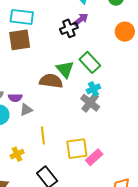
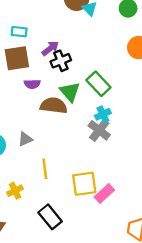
cyan rectangle: (22, 17) -> (19, 32), size x0.6
purple arrow: (81, 19) -> (50, 48), moved
black cross: (69, 28) -> (61, 61), moved
purple semicircle: (15, 98) -> (32, 84), moved

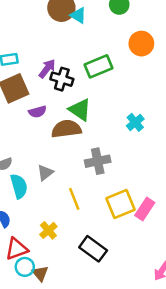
black cross: (61, 61) -> (62, 79), turned -36
green rectangle: (98, 84) -> (99, 66), moved, turned -55
cyan cross: (103, 114) -> (135, 122), moved
gray cross: (99, 130) -> (98, 161), moved, turned -35

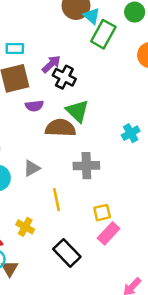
green rectangle: (99, 66) -> (103, 34), moved, turned -48
yellow square: (121, 204) -> (102, 213), size x0.6
pink rectangle: (145, 209) -> (109, 233), moved
yellow cross: (48, 230) -> (25, 227), turned -30

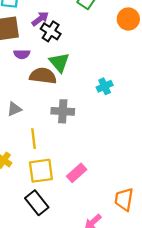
yellow square: (102, 213) -> (41, 171), moved, size x1.6
black rectangle: (67, 253) -> (37, 203), moved

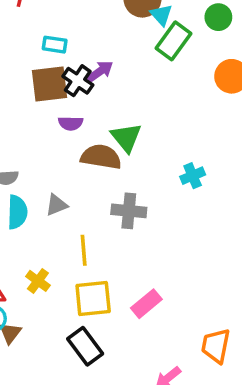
black cross: (51, 31) -> (78, 81), moved

